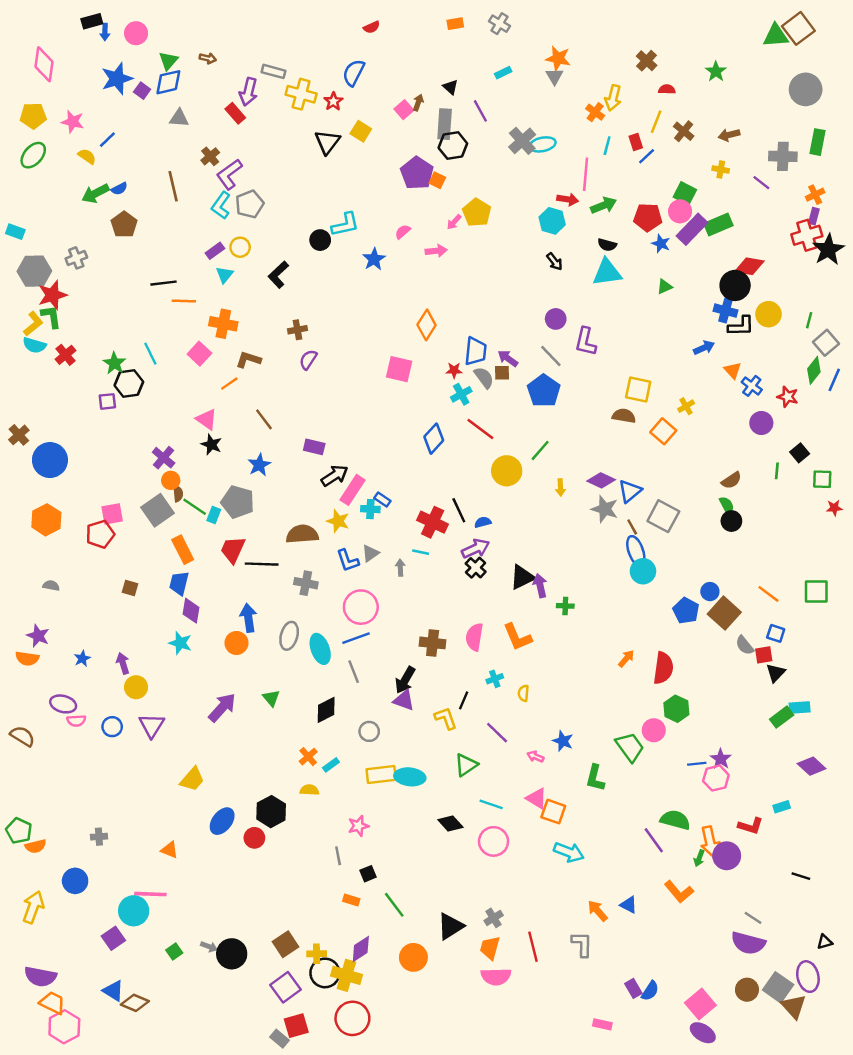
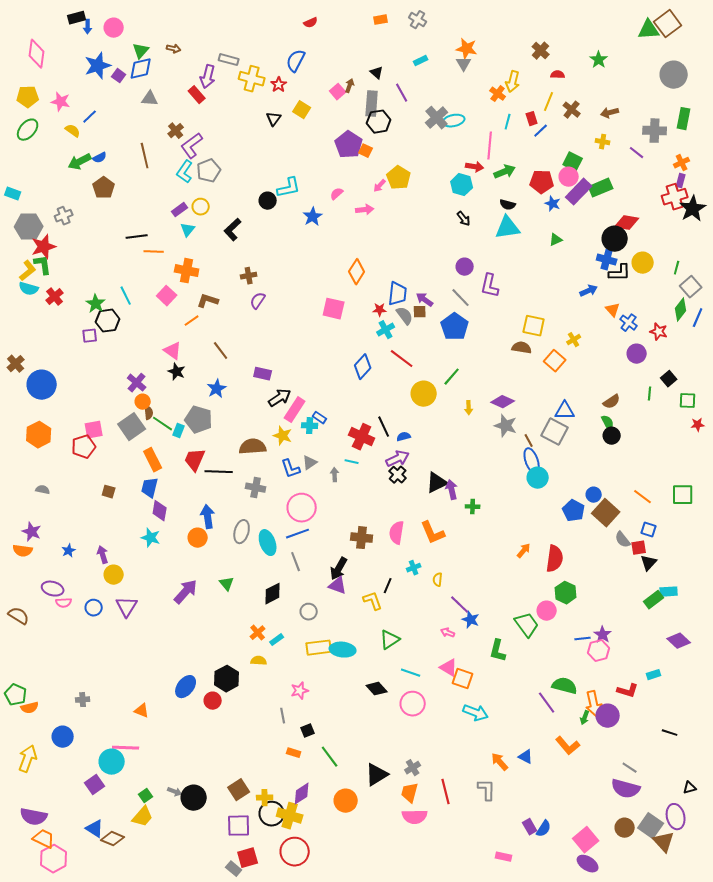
black triangle: (327, 142) -> (274, 119), size x0.7
blue triangle: (630, 491) -> (565, 411), moved, turned 40
purple line: (497, 733) -> (460, 605), moved
yellow trapezoid: (192, 779) -> (143, 817), moved
purple square: (285, 987) -> (239, 826), turned 35

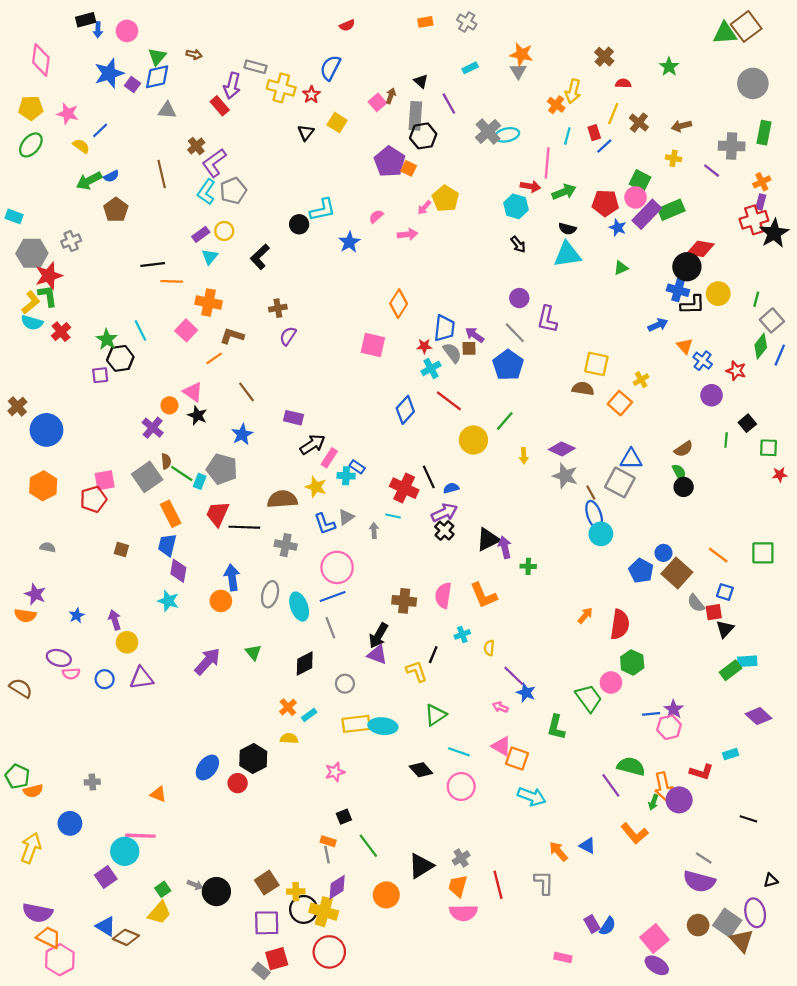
orange circle: (143, 402) -> (169, 405), moved
pink rectangle: (295, 410) -> (329, 458), size x0.7
purple triangle: (127, 607) -> (141, 678), turned 50
gray line: (283, 716) -> (327, 855), moved

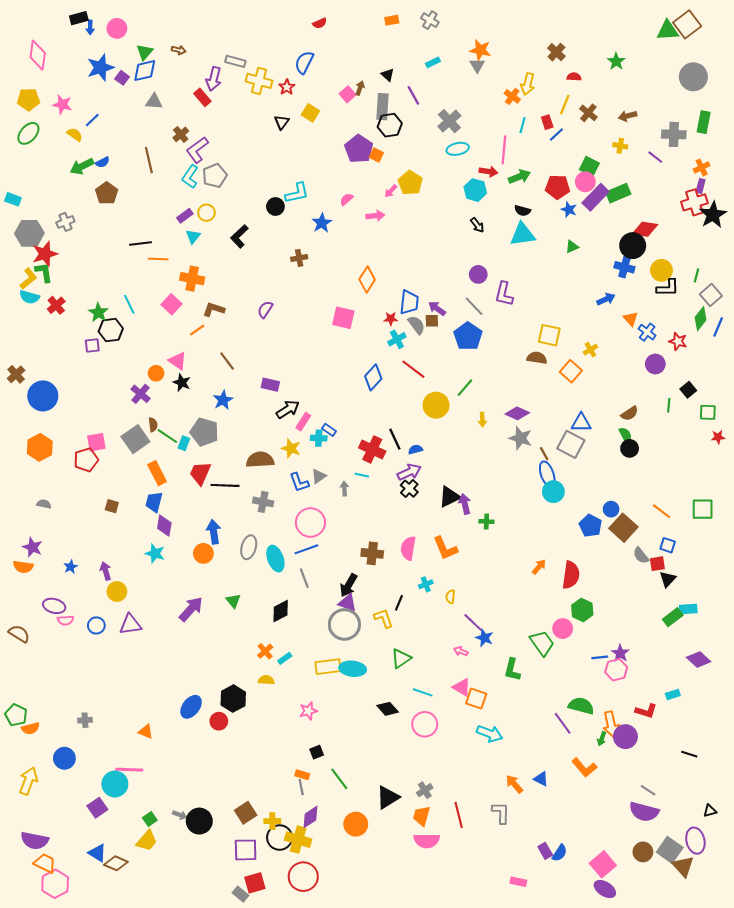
cyan ellipse: (507, 135) -> (458, 149), moved
black L-shape: (693, 305) -> (668, 288), moved
brown cross: (278, 308) -> (299, 258), moved
gray circle: (345, 684) -> (344, 624), moved, size x1.8

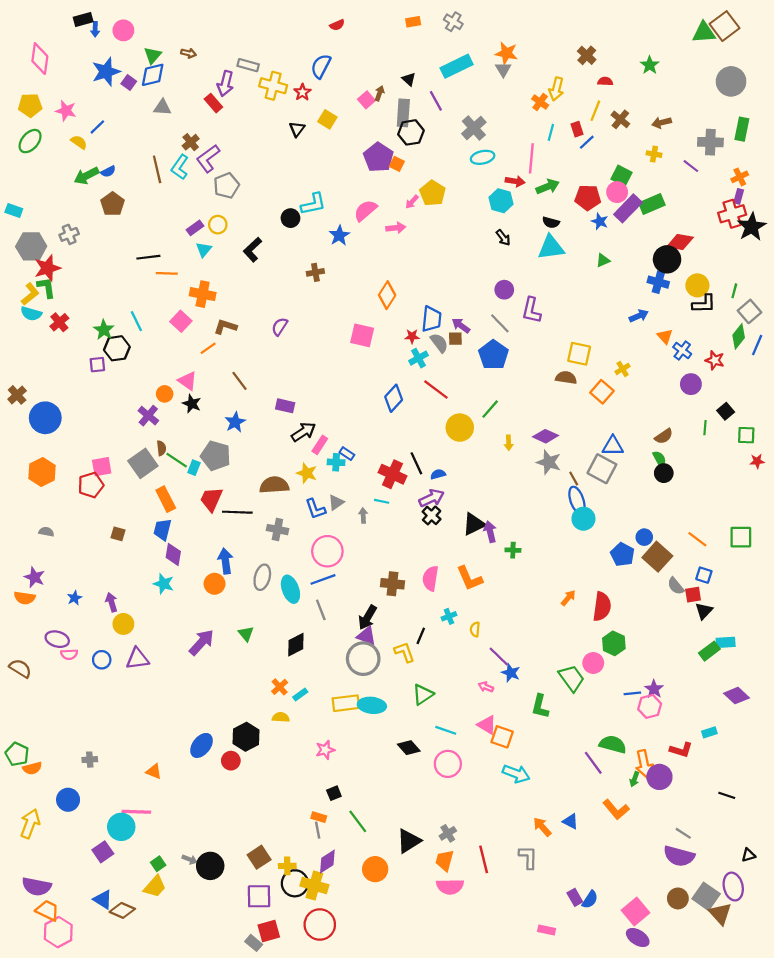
cyan rectangle: (433, 62) -> (457, 66), size x2.0
cyan L-shape: (190, 177) -> (180, 167), moved
pink semicircle: (346, 199) -> (365, 211), size x1.6

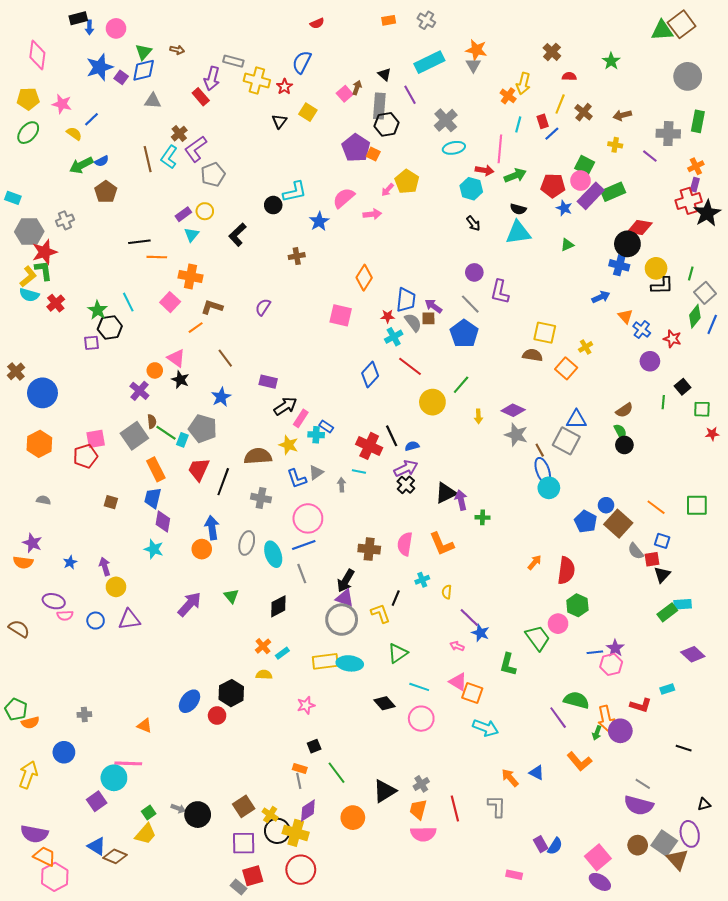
black line: (237, 512) -> (223, 482), turned -72
yellow cross: (287, 866) -> (270, 815), turned 35

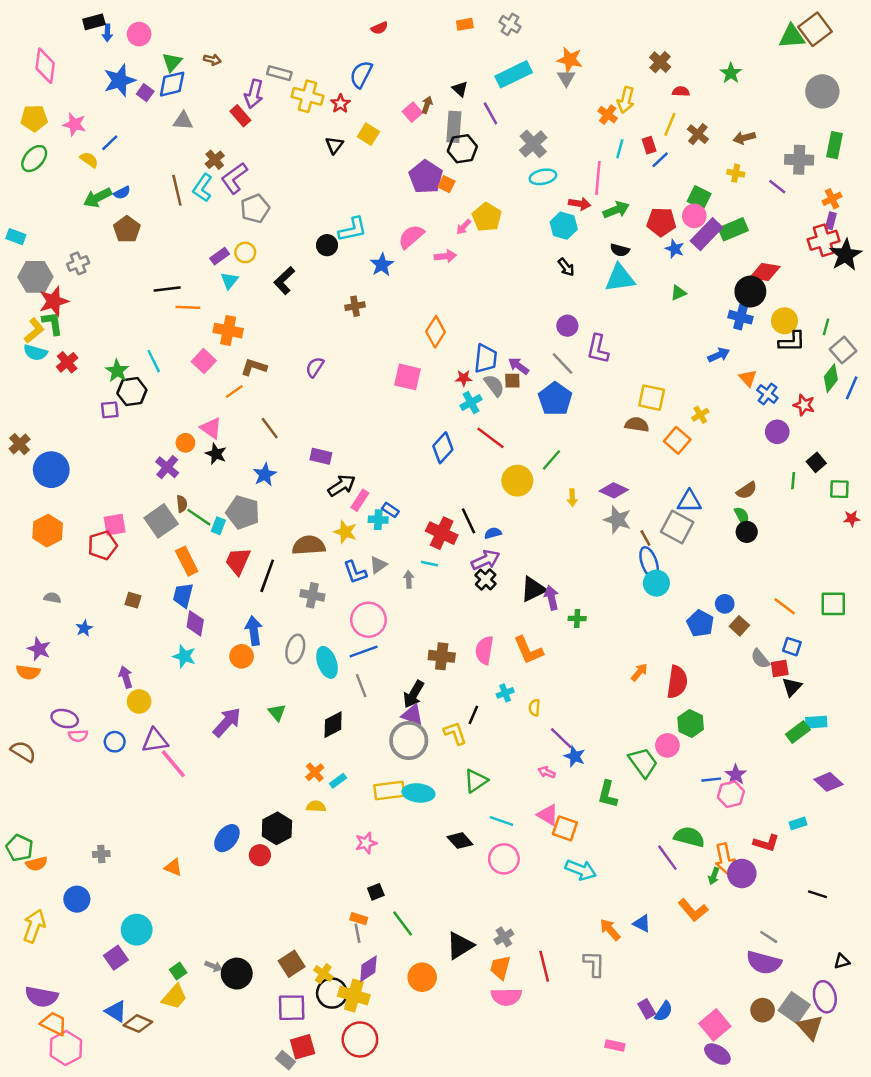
brown square: (618, 524) -> (739, 626), size x0.6
blue star: (70, 562) -> (84, 628), moved
pink line: (128, 763) -> (173, 764), moved, turned 48

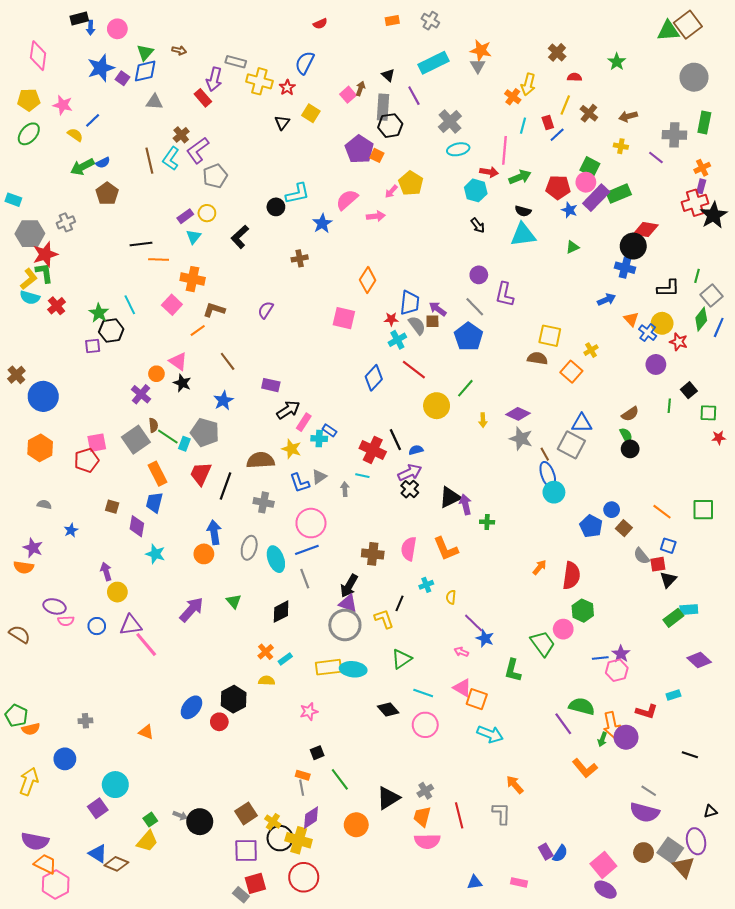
yellow circle: (785, 321) -> (662, 323), moved
purple diamond: (195, 623) -> (137, 526), moved
blue triangle: (642, 924) -> (475, 882), moved, turned -35

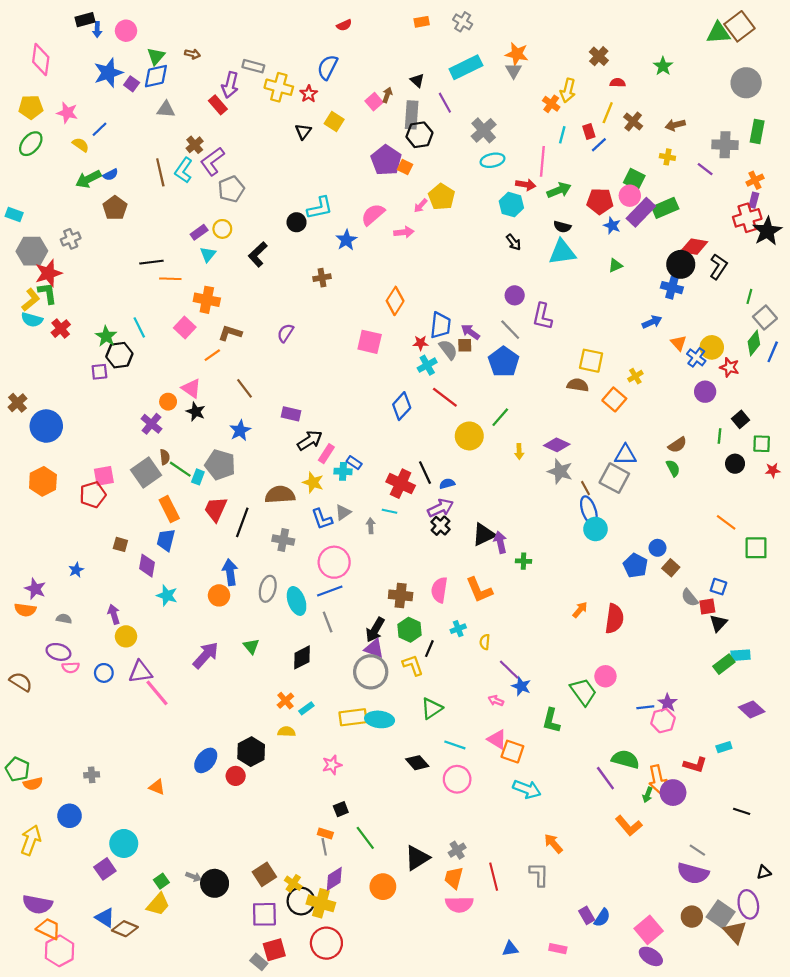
black L-shape: (668, 288) -> (718, 267), moved, turned -55
black circle: (630, 449) -> (735, 464), moved
gray semicircle: (44, 505) -> (64, 619), moved
orange line: (662, 512) -> (726, 522), moved
green hexagon: (583, 611) -> (409, 630), moved

